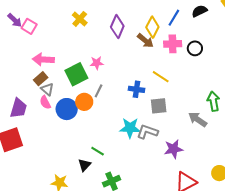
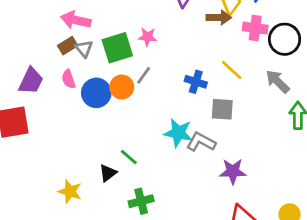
brown arrow: (145, 41) -> (219, 18), turned -48
black circle: (195, 48) -> (285, 39), size x1.5
gray triangle: (47, 89) -> (84, 49), moved
gray arrow: (198, 119) -> (278, 82), moved

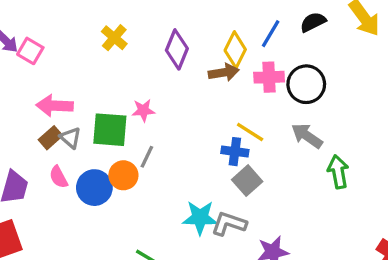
green square: (117, 48) -> (110, 130), turned 32
blue cross: (196, 82) -> (235, 152), moved
gray square: (222, 109) -> (247, 181), turned -35

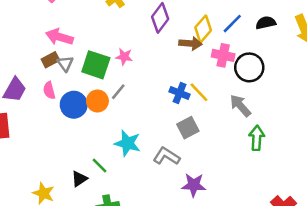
blue cross: (235, 152) -> (180, 93), moved
cyan star: (200, 218) -> (128, 143), moved

